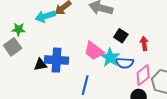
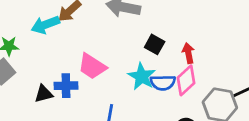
pink trapezoid: (94, 51) -> (92, 66), moved
blue cross: (56, 60) -> (66, 86), size x0.7
pink diamond: (143, 75) -> (186, 80), moved

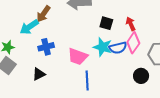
pink trapezoid: (92, 66) -> (78, 57), moved
blue cross: (66, 86) -> (46, 47), moved

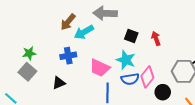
cyan arrow: (29, 27) -> (84, 32), moved
pink diamond: (133, 43) -> (147, 77), moved
blue semicircle: (118, 48) -> (130, 79), moved

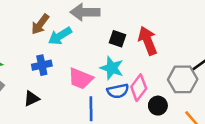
red arrow: (156, 38) -> (148, 41), size x1.6

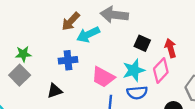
red arrow: (148, 41) -> (170, 48), size x0.7
cyan star: (112, 68) -> (134, 70), turned 30
pink diamond: (139, 88) -> (161, 70), moved

